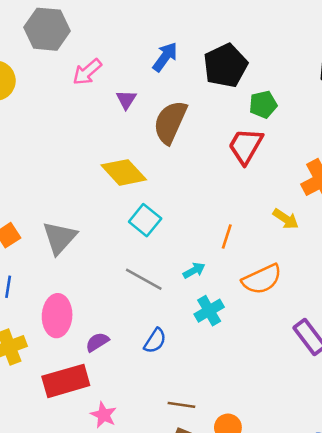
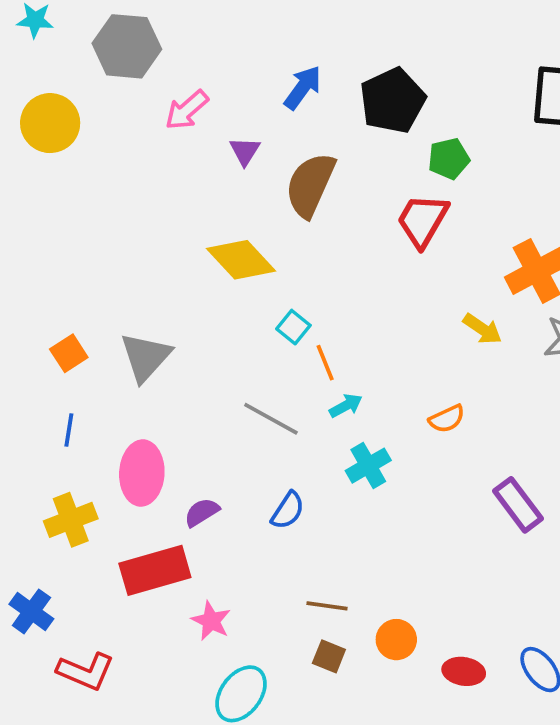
cyan square: (145, 220) -> (293, 327), moved, size x0.7
orange line: (227, 236) -> (325, 363), moved, turned -40
orange semicircle: (262, 279) -> (447, 419), size x0.6

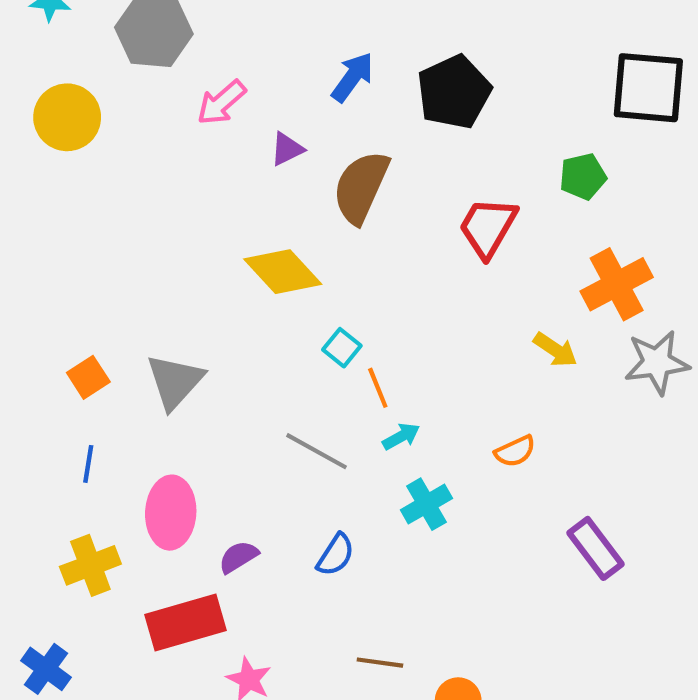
purple triangle: (245, 151) -> (287, 149), turned 32
green pentagon: (449, 159) -> (583, 176), moved

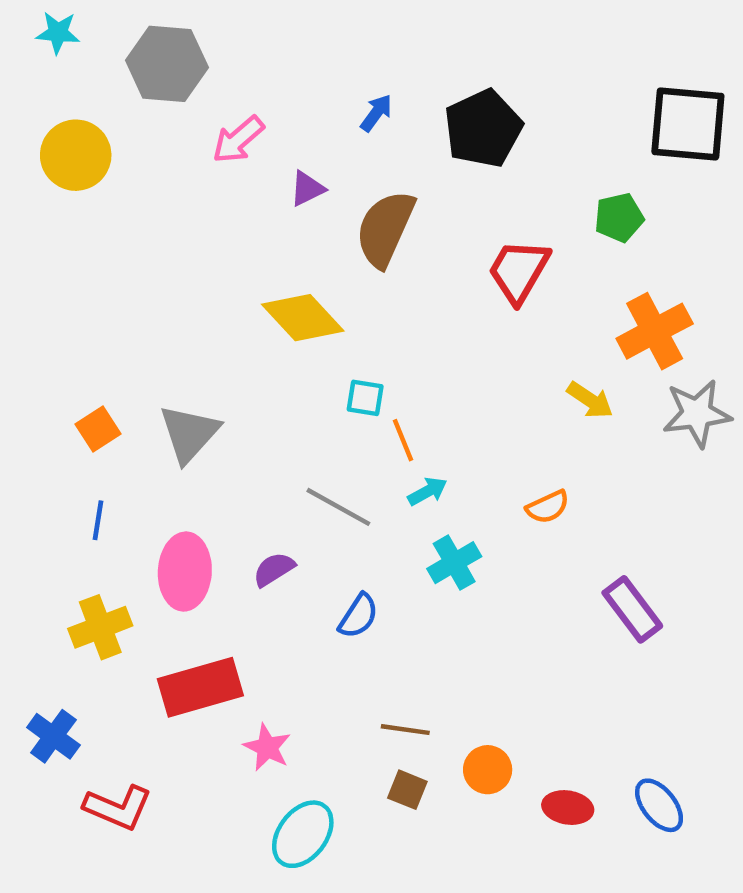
blue arrow: (352, 77) -> (376, 113), size x0.7
cyan square: (342, 348) -> (365, 398), turned -30
purple semicircle: (238, 557) -> (274, 569), moved

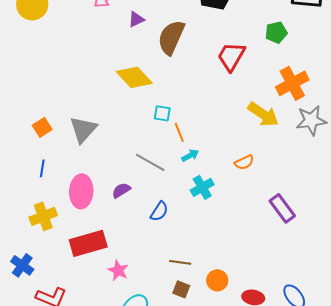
yellow arrow: (590, 400) -> (263, 114), size x1.5

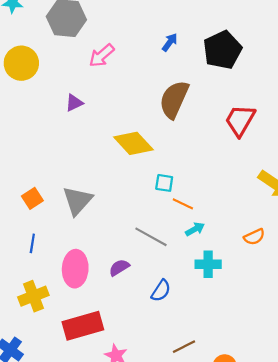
purple triangle: (136, 19) -> (74, 103), moved
orange line: (179, 132) -> (183, 204), turned -42
cyan cross: (202, 187) -> (208, 264), turned 30
brown line: (180, 262) -> (184, 347), turned -35

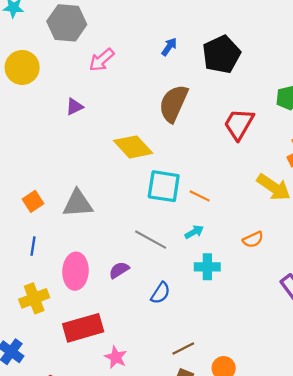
cyan square: (164, 183) -> (164, 186), size x1.8
gray triangle: (77, 201) -> (78, 204), turned 44
orange line: (183, 204) -> (200, 196), moved

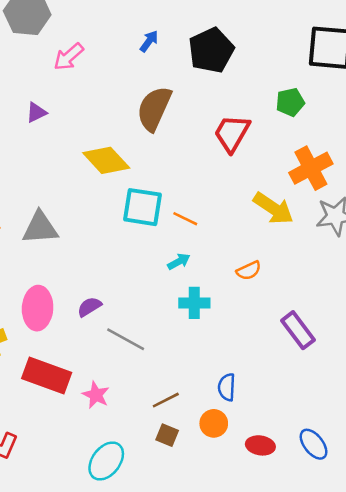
gray line: (151, 240) -> (126, 339), moved
blue semicircle: (160, 293) -> (227, 387), moved, turned 150
red rectangle: (83, 328) -> (47, 375), turned 36
pink star: (116, 357) -> (96, 395), moved

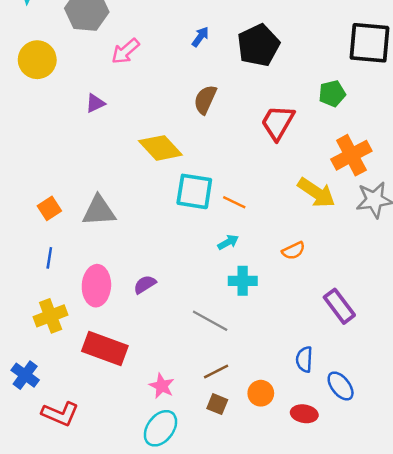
brown semicircle: (154, 109) -> (205, 100), size x0.7
gray line: (126, 339) -> (210, 321), moved
blue semicircle: (227, 387) -> (304, 359), moved
pink star: (96, 395) -> (162, 386), moved
blue ellipse: (314, 444) -> (341, 386), moved

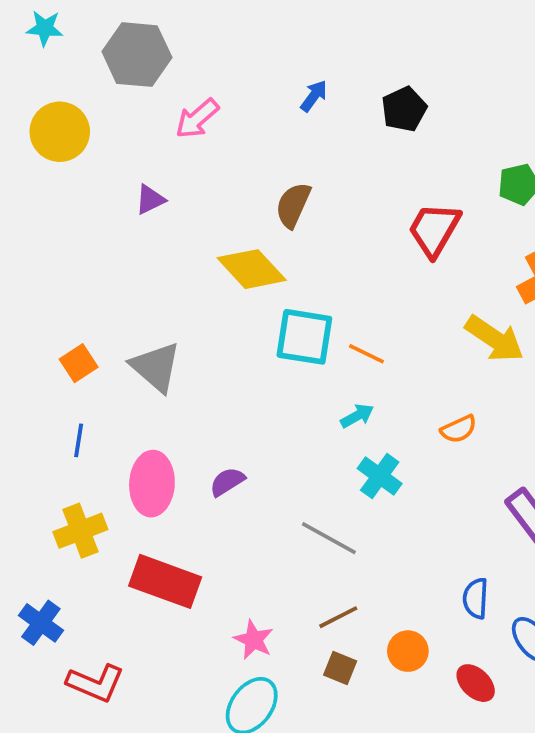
black pentagon: (258, 45) -> (404, 109), size x0.7
brown semicircle: (205, 100) -> (293, 205), moved
gray triangle: (99, 211) -> (156, 367), turned 45
cyan cross: (243, 281) -> (380, 476), turned 36
red ellipse: (304, 414) -> (476, 683), turned 35

